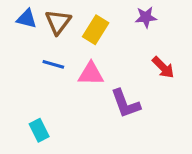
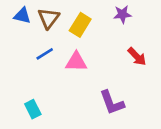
blue line: (53, 64) -> (45, 54), turned -48
purple L-shape: (125, 104) -> (112, 103), moved

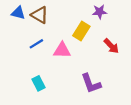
brown triangle: (49, 18) -> (40, 15), turned -36
yellow rectangle: (80, 25) -> (81, 31), moved
cyan rectangle: (33, 109) -> (39, 83), moved

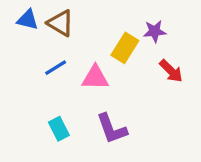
purple star: (100, 12) -> (155, 31), moved
purple L-shape: (91, 83) -> (112, 129), moved

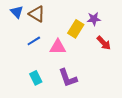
blue triangle: (28, 20) -> (17, 12), turned 32

